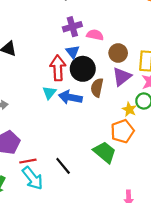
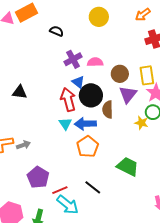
orange pentagon: (122, 131) -> (88, 147), moved

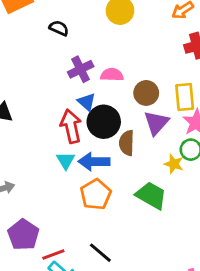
green trapezoid: (128, 167) -> (151, 195), moved

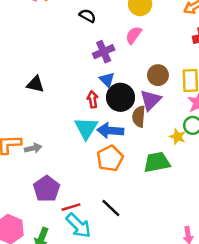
pink semicircle: (112, 75) -> (134, 35), moved, turned -60
purple triangle: (156, 123) -> (151, 100), moved
red arrow: (71, 126) -> (93, 99), size x0.6
cyan triangle: (66, 160) -> (86, 128), size x1.5
green trapezoid: (151, 195) -> (157, 162), turned -44

